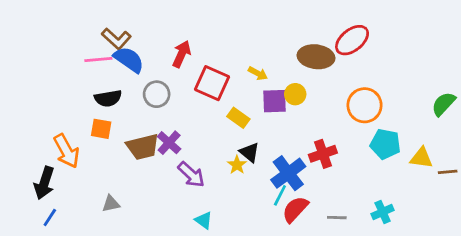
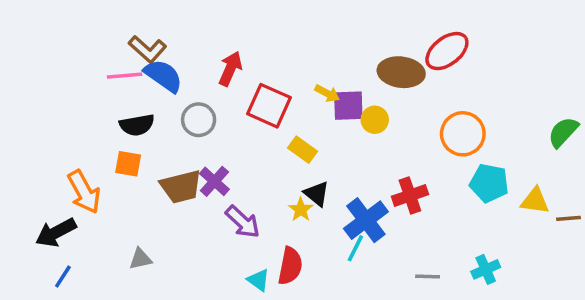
purple square: (274, 101) -> (348, 106), moved
black arrow: (44, 183) -> (56, 232), turned 44
red semicircle: (295, 209) -> (290, 266), moved, turned 148

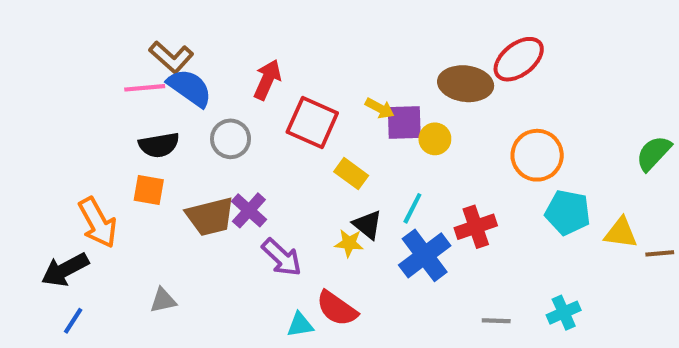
yellow star: (301, 210) -> (349, 243), turned -30
cyan line: (355, 248) -> (412, 208), moved
red semicircle: (290, 266) -> (337, 308), turned 114
cyan triangle: (258, 280) -> (300, 325), turned -45

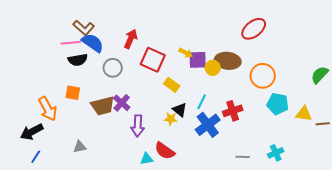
brown ellipse: (466, 84) -> (228, 61), moved
black semicircle: (159, 145) -> (78, 60), moved
purple arrow: (282, 257) -> (138, 126), turned 50

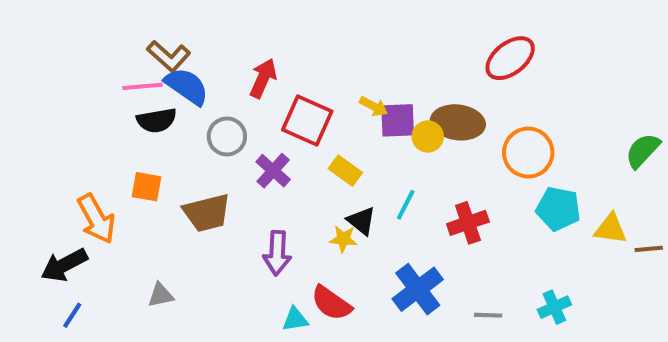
purple cross: (122, 103) -> (273, 171), moved
blue cross: (208, 125) -> (418, 289), moved

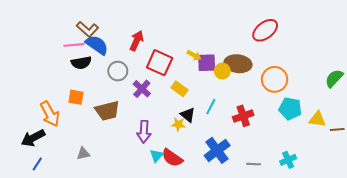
cyan triangle: (295, 319) -> (156, 156), moved, turned -40

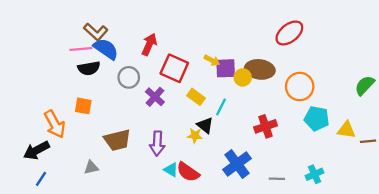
cyan line: (211, 107) -> (221, 107), moved
brown trapezoid: (107, 111) -> (117, 140), moved
cyan triangle: (156, 156) -> (171, 170), turned -40

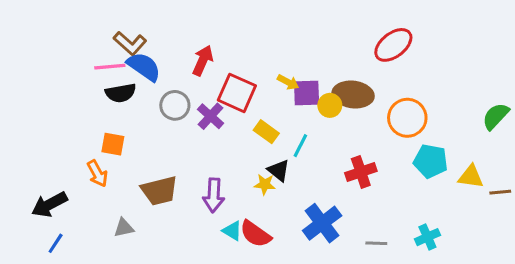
purple cross: (155, 97) -> (211, 116), moved
orange arrow: (55, 124) -> (97, 174), moved, size x0.7

